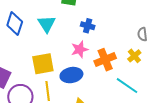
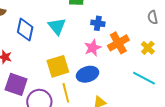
gray semicircle: (142, 34) -> (153, 17), moved
orange cross: (105, 60) -> (118, 43), moved

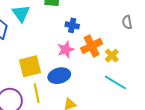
cyan triangle: (57, 26) -> (21, 13), moved
yellow cross: (148, 48) -> (112, 56), moved

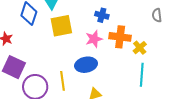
orange cross: (92, 46) -> (120, 37), turned 30
yellow square: (30, 66) -> (61, 26), moved
cyan line: (115, 82) -> (142, 75), turned 60

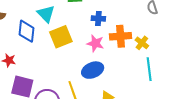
pink star: (94, 39) -> (95, 43), turned -30

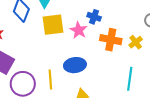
pink star: (95, 43) -> (79, 30), moved
yellow cross: (142, 43) -> (136, 42), moved

